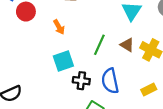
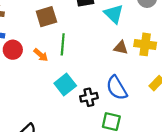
orange arrow: (59, 27) -> (41, 55), moved
green line: (99, 45) -> (63, 44), moved

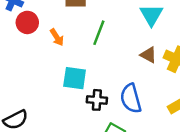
green line: (63, 44) -> (99, 33), moved
cyan square: (65, 85) -> (75, 78), turned 30

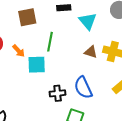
cyan square: (75, 78) -> (37, 65), moved

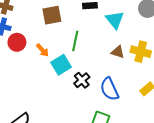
cyan square: (37, 65) -> (61, 65), turned -30
black cross: (58, 93) -> (82, 80), moved, turned -35

